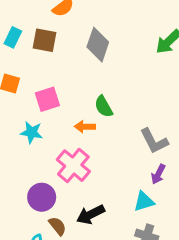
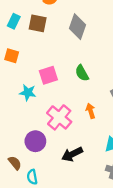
pink square: (47, 99) -> (48, 75), moved
orange arrow: (85, 127) -> (91, 111), moved, turned 72
brown semicircle: (57, 226) -> (15, 163), moved

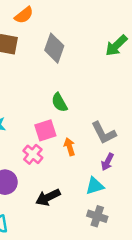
pink square: (48, 75) -> (45, 130), moved
pink cross: (59, 117) -> (33, 154), size x0.7

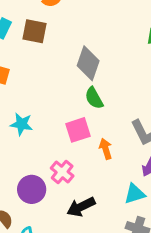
gray diamond: (54, 48) -> (88, 63), moved
pink cross: (33, 154) -> (62, 172), moved

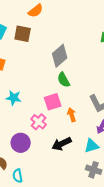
gray diamond: (88, 63) -> (60, 56), turned 30
pink cross: (62, 172) -> (39, 122), moved
black arrow: (81, 207) -> (62, 144), moved

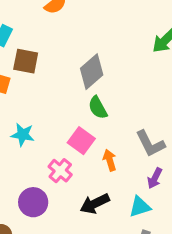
brown square: (23, 34) -> (26, 61), moved
pink square: (53, 102) -> (81, 141), turned -36

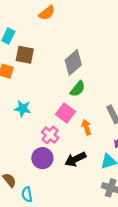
green semicircle: (98, 108) -> (78, 89), turned -112
purple circle: (33, 202) -> (42, 158), moved

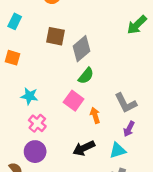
brown square: (25, 55) -> (55, 36), moved
pink cross: (50, 135) -> (37, 123), moved
purple circle: (42, 158) -> (35, 152), moved

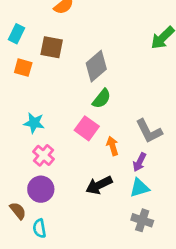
brown square: (55, 36) -> (52, 47), moved
orange square: (12, 58) -> (23, 68), moved
purple arrow: (129, 129) -> (139, 162), moved

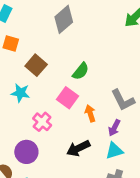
brown square: (52, 47) -> (36, 65), moved, turned 30
gray diamond: (96, 66) -> (64, 19), moved
pink cross: (44, 155) -> (42, 122), moved

